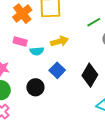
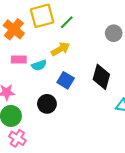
green line: (94, 22) -> (67, 22), moved

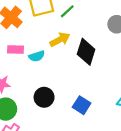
black diamond: (101, 77) -> (86, 52), moved
blue square: (66, 80) -> (82, 105), moved

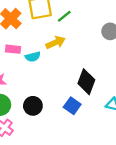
black diamond: (86, 52) -> (86, 82), moved
black circle: (44, 97) -> (33, 106), moved

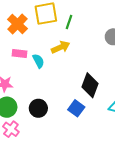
green line: (64, 16) -> (69, 22), turned -32
cyan semicircle: (33, 57) -> (38, 61), turned -104

